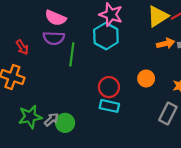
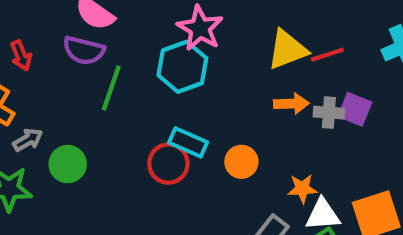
cyan rectangle: (109, 106) -> (188, 142), moved
gray arrow: (51, 120) -> (28, 140), moved
green circle: (65, 123) -> (68, 164), moved

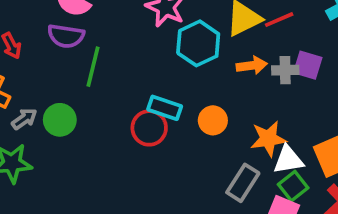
cyan hexagon: (182, 67) -> (198, 43), moved
green circle: (68, 164) -> (60, 120), moved
orange star: (302, 189) -> (268, 139), size x1.4

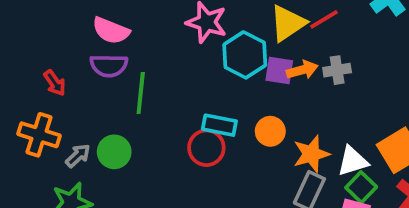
purple square: (308, 65) -> (279, 70), moved
orange star: (268, 139) -> (311, 154), moved

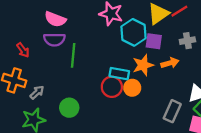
orange arrow: (302, 70) -> (170, 63), moved
orange circle: (270, 131) -> (132, 88), moved
green circle: (114, 152) -> (69, 108), moved
orange star: (311, 154) -> (143, 65), moved

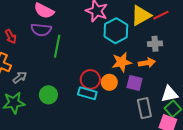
purple square: (154, 41) -> (135, 83), moved
gray cross: (187, 41) -> (155, 44), moved
cyan rectangle: (119, 74) -> (87, 93), moved
gray rectangle: (172, 111) -> (144, 108), turned -42

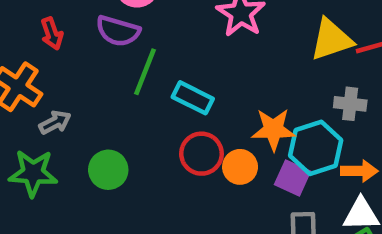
cyan hexagon: (116, 31) -> (316, 148), moved
orange arrow: (147, 63) -> (359, 171), moved
cyan rectangle: (87, 93) -> (193, 98), moved

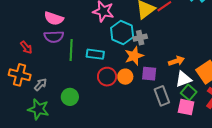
gray cross: (350, 104) -> (140, 38), moved
cyan hexagon: (316, 148) -> (122, 33), moved
green star: (33, 173) -> (38, 109), turned 30

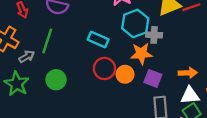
green line: (71, 50) -> (47, 41), moved

